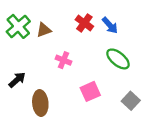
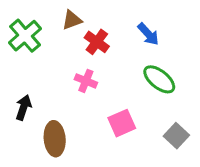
red cross: (84, 23) -> (97, 42), moved
brown triangle: (44, 30) -> (72, 20), moved
black arrow: (17, 80) -> (23, 107), turned -30

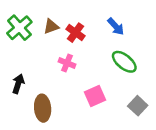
brown triangle: (72, 20) -> (51, 26), moved

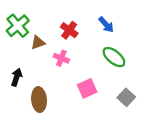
brown triangle: (51, 26) -> (38, 43), moved

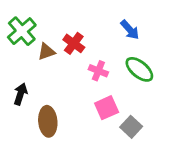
red cross: (69, 30) -> (74, 43), moved
pink cross: (61, 58) -> (98, 71), moved
gray square: (126, 97) -> (131, 127), moved

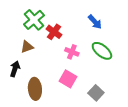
green cross: (22, 31) -> (34, 20), moved
brown triangle: (46, 52) -> (27, 47), moved
pink square: (107, 108) -> (68, 79), moved, turned -36

